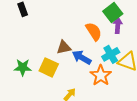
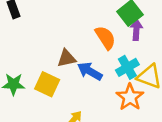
orange star: (101, 75) -> (130, 97), moved

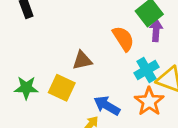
blue arrow: (90, 71) -> (107, 106), moved

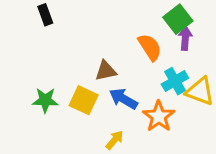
orange star: (149, 101) -> (159, 116), moved
blue arrow: (107, 106) -> (123, 99), moved

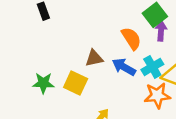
blue arrow: (123, 99) -> (124, 67), moved
orange star: (159, 116) -> (157, 95), moved, turned 30

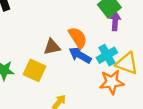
orange semicircle: (131, 38) -> (78, 38), moved

